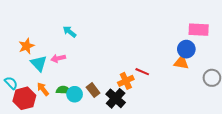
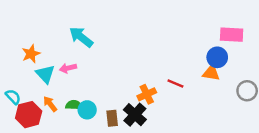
cyan arrow: (69, 32) -> (81, 37), size x1.5
red line: (142, 72) -> (175, 84), moved
brown rectangle: (93, 90) -> (112, 118), moved, turned 32

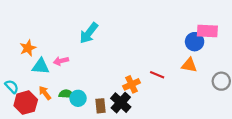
cyan arrow: (81, 37) -> (89, 33), moved, turned -90
blue circle: (217, 57) -> (195, 42), moved
cyan triangle: (45, 74) -> (41, 66), turned -42

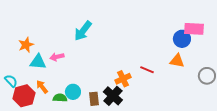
green semicircle: (66, 94) -> (60, 98), moved

